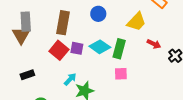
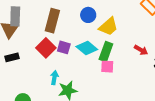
yellow trapezoid: (136, 22) -> (108, 27), moved
pink square: (121, 74) -> (107, 67), moved
black rectangle: (27, 75) -> (12, 57), moved
cyan arrow: (70, 79) -> (54, 78), turned -40

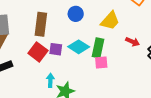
yellow trapezoid: (108, 27) -> (110, 21), moved

